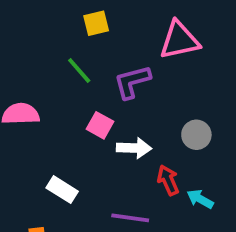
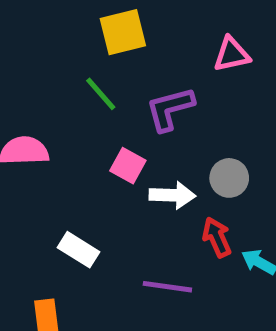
yellow square: (96, 23) -> (123, 32), size x1.4
pink triangle: (179, 40) -> (232, 54), size x0.7
gray circle: (196, 135) -> (229, 178), moved

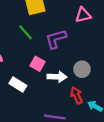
white rectangle: (78, 250) -> (18, 84), moved

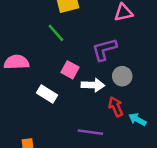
purple L-shape: (56, 39) -> (104, 49), moved

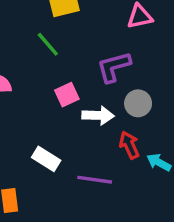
pink square: (70, 70) -> (67, 95), turned 36
white rectangle: (47, 94) -> (46, 159), moved

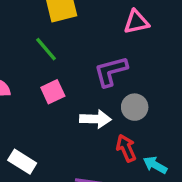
pink square: (67, 95) -> (53, 92), moved
white rectangle: (46, 159) -> (22, 162), moved

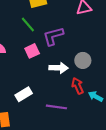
purple L-shape: (111, 71) -> (53, 36), moved
white rectangle: (22, 162) -> (24, 94), moved, turned -63

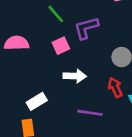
white arrow: (59, 68) -> (75, 76), moved
white rectangle: (24, 94) -> (37, 101), moved

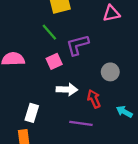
red arrow: (115, 87) -> (94, 99), moved
white rectangle: (37, 101) -> (32, 113), turned -42

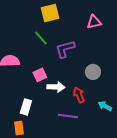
pink square: (54, 61) -> (40, 75), moved

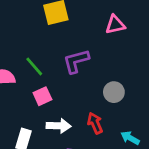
green line: (41, 38) -> (34, 66), moved
white arrow: (56, 87) -> (59, 126), moved

